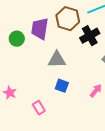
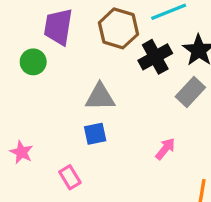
purple trapezoid: (40, 29) -> (58, 27), moved
blue square: (62, 86) -> (95, 134), moved, turned -32

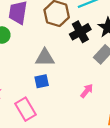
pink rectangle: (70, 177) -> (26, 109), size x1.5

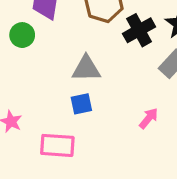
pink rectangle: (26, 109) -> (57, 145), turned -55

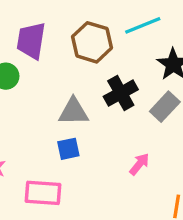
black cross: (139, 30) -> (121, 93), moved

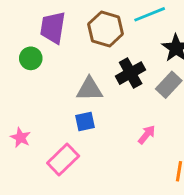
pink rectangle: (43, 193) -> (63, 160), turned -48

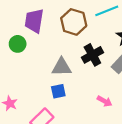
pink arrow: (147, 135) -> (105, 101), turned 80

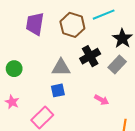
green circle: (18, 44) -> (14, 69), moved

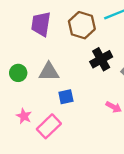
gray triangle: (61, 68) -> (49, 72), moved
pink star: (12, 102) -> (24, 116), moved

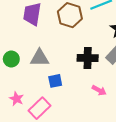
black cross: (101, 59) -> (88, 58), moved, turned 30

